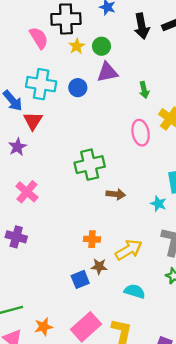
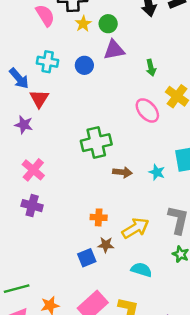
cyan cross: (41, 84) -> (48, 62), size x0.7
pink ellipse: (141, 133) -> (147, 110), turned -30
purple star: (17, 147) -> (24, 125), turned -30
cyan star: (158, 204) -> (157, 172), moved
purple cross: (16, 237) -> (32, 206), moved

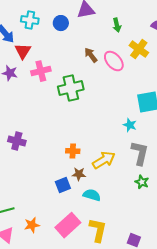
pink cross: (33, 170) -> (41, 71), moved, turned 36
brown arrow: (122, 172) -> (91, 55), moved, turned -133
cyan star: (157, 172) -> (130, 125), moved
cyan semicircle: (141, 270) -> (92, 195), moved

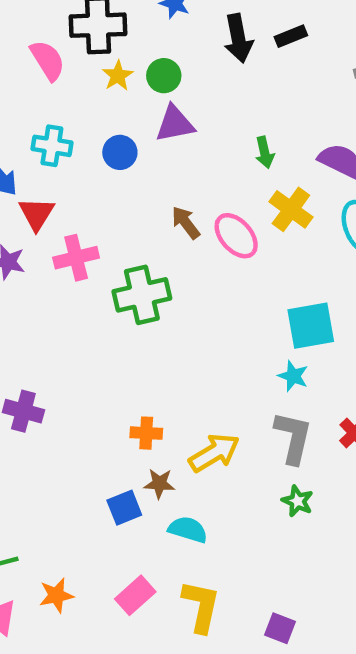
green arrow: (117, 25) -> (265, 152), moved
cyan star: (130, 125) -> (293, 376), moved
pink rectangle: (68, 225) -> (135, 595), size x0.7

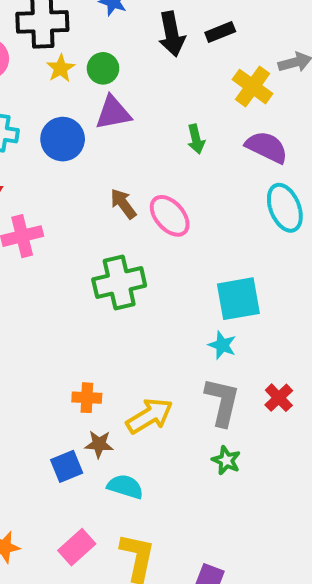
blue circle: (120, 152) -> (63, 139), size x1.4
yellow cross: (291, 209) -> (253, 87), moved
green cross: (142, 295) -> (119, 283), moved

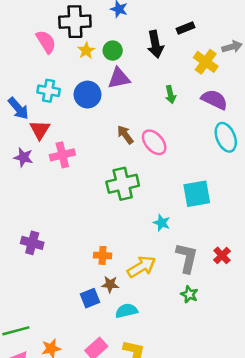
black arrow: (172, 34) -> (155, 44), moved
cyan star: (222, 345) -> (162, 223), moved
cyan semicircle: (125, 487) -> (126, 311), turned -30

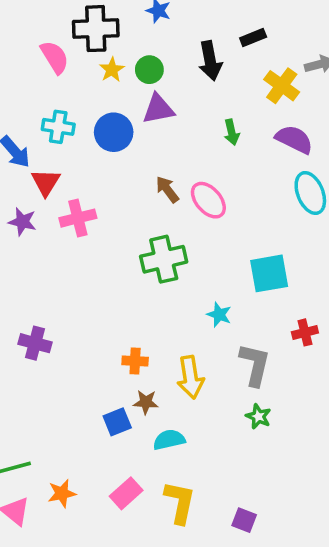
red cross: (222, 255) -> (305, 332), moved, turned 30
yellow arrow: (142, 267) -> (190, 377), turned 112

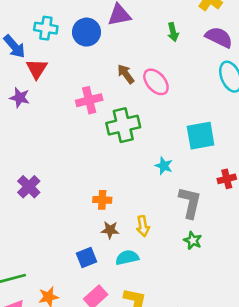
pink cross: (78, 218) -> (89, 100), moved
purple cross: (35, 343) -> (29, 187), turned 30
yellow arrow: (190, 377) -> (143, 226), moved, size x0.7
blue square: (117, 422) -> (86, 258), moved

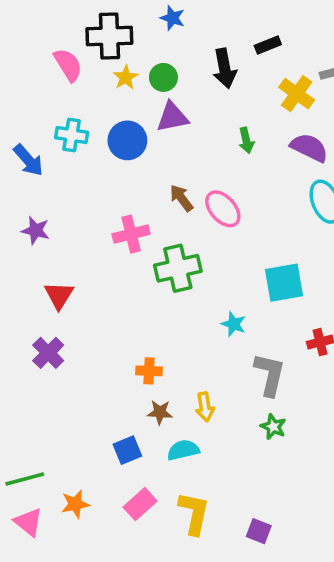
red triangle: (37, 69) -> (59, 295), moved

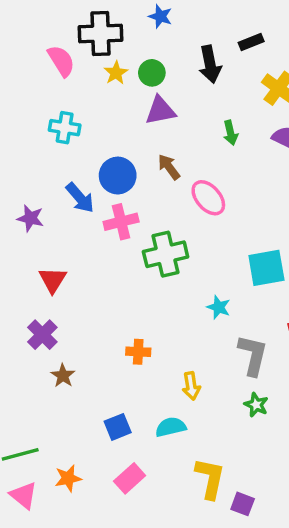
blue circle: (127, 140) -> (118, 176), moved
blue arrow: (28, 160) -> (80, 198), moved
brown arrow: (181, 198) -> (169, 167), moved
brown star: (160, 412) -> (63, 376), moved, turned 30
yellow L-shape: (194, 513) -> (210, 478), moved

